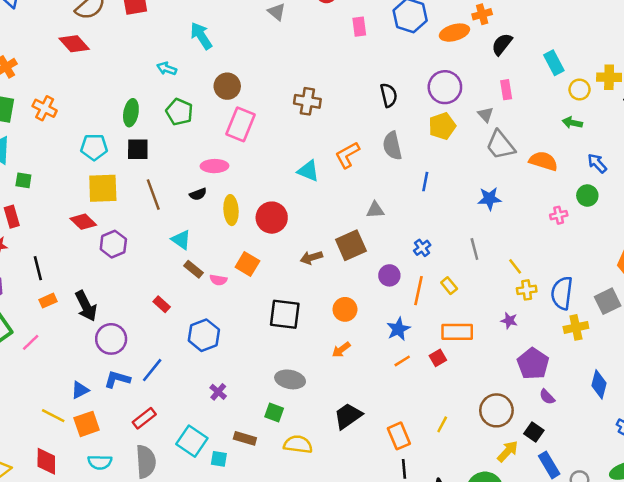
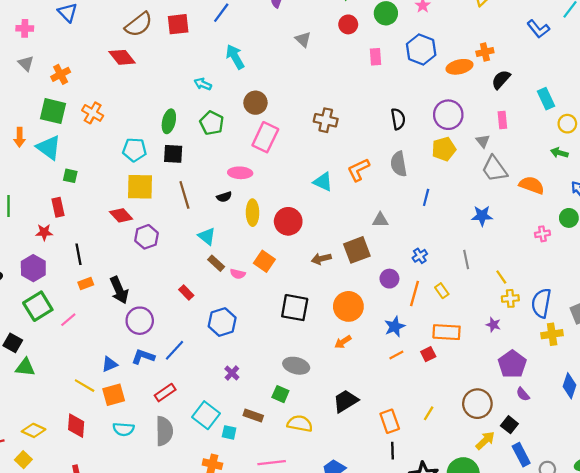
orange circle: (345, 309) -> (348, 306), size x1.4

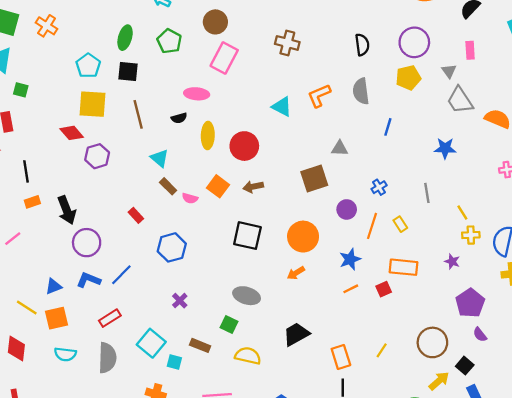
cyan pentagon: (134, 150) -> (88, 66), turned 30
brown arrow: (321, 259) -> (253, 187), moved

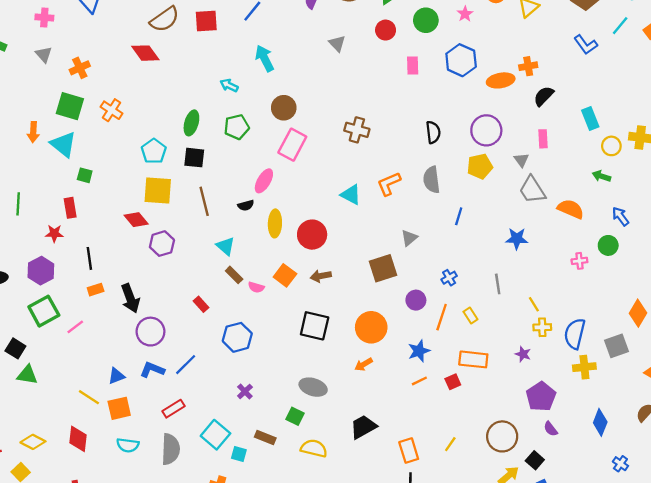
green pentagon: (169, 41) -> (237, 127), turned 30
pink ellipse: (197, 94) -> (264, 181), turned -65
gray triangle: (340, 148) -> (409, 238), turned -42

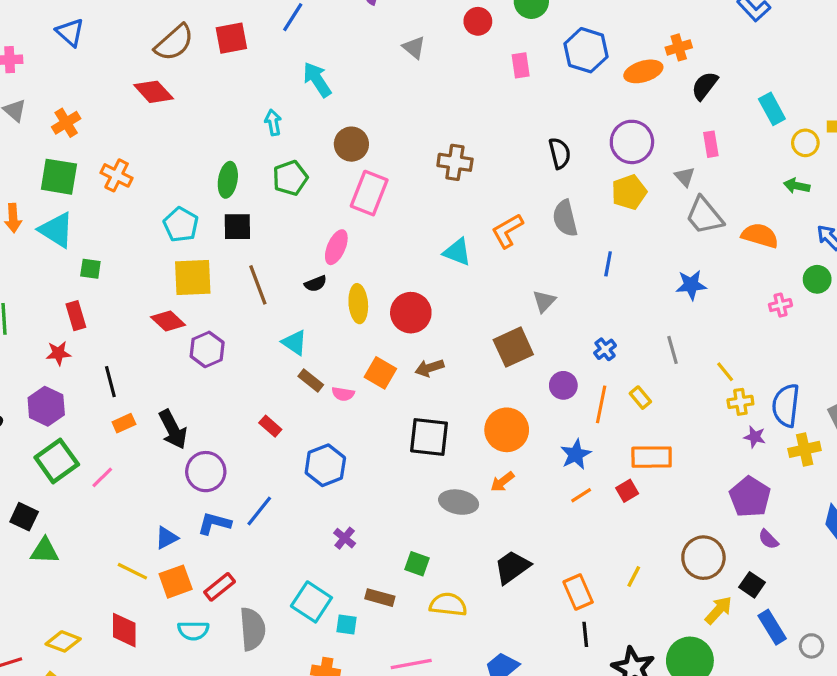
cyan arrow: (229, 85) -> (273, 122), turned 60
purple star: (523, 354) -> (755, 437), moved
gray ellipse: (313, 387) -> (459, 502), moved
red rectangle: (173, 409) -> (220, 587), moved

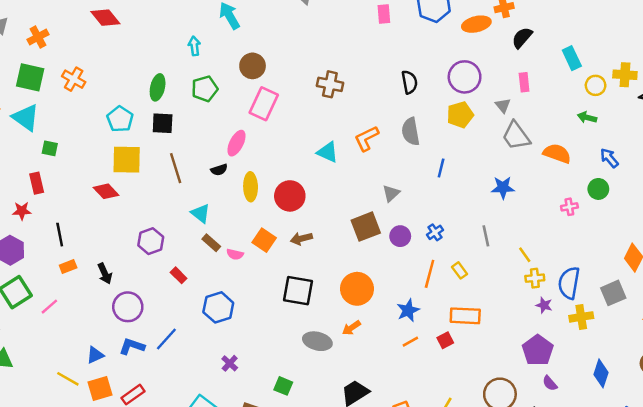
purple hexagon: (207, 349) -> (151, 241), moved
purple circle: (563, 385) -> (400, 236), moved
black arrow: (173, 429) -> (105, 274), size x0.7

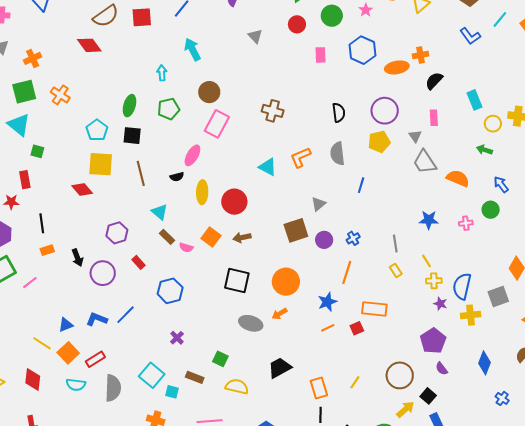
green square: (30, 77) -> (24, 92), turned -30
blue star: (503, 188) -> (429, 220), moved
yellow rectangle: (459, 270) -> (396, 271), moved
purple circle: (128, 307) -> (103, 273), moved
orange square: (100, 389) -> (68, 353), turned -30

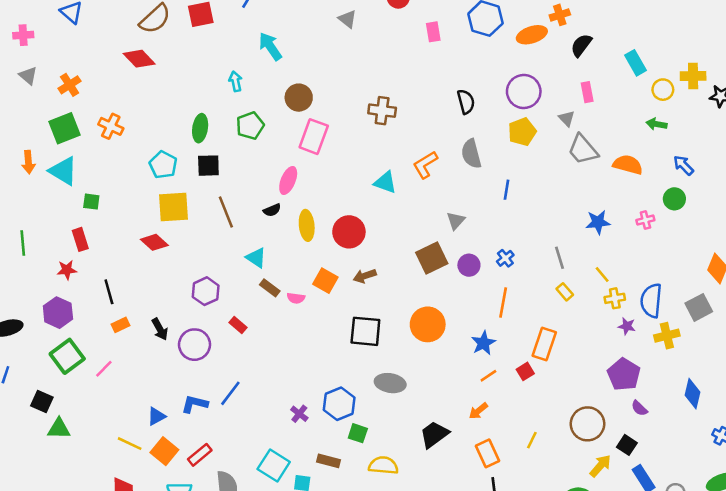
blue hexagon: (170, 291) -> (339, 404), moved
orange rectangle: (374, 309) -> (544, 344), turned -70
orange arrow: (280, 314) -> (478, 411), moved

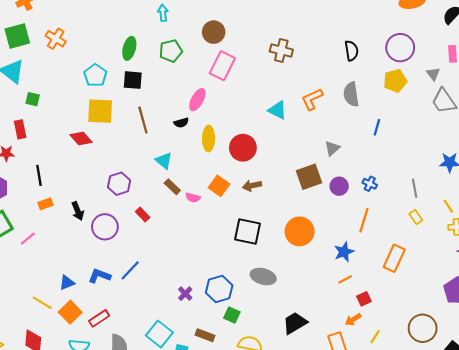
blue cross: (505, 258) -> (370, 184), turned -32
red square: (525, 371) -> (364, 299), moved
orange arrow: (478, 411) -> (353, 319), moved

